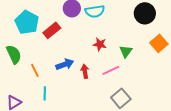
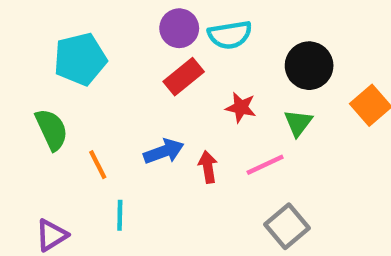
black circle: (145, 13) -> (309, 66), moved
cyan pentagon: (27, 22) -> (80, 59), turned 30
red rectangle: (52, 30) -> (184, 77), moved

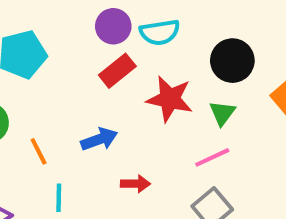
red star: (241, 107) -> (170, 99), size x1.6
pink line: (265, 165) -> (212, 157), moved
red arrow: (208, 167) -> (135, 184), moved, turned 100

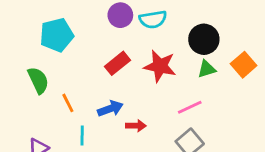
red rectangle: (117, 71) -> (118, 63), moved
green triangle: (222, 113) -> (207, 69), moved, turned 36
blue arrow: (99, 139) -> (110, 109), moved

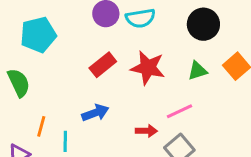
black circle: (204, 39) -> (203, 24), moved
orange line: (68, 103) -> (41, 126), moved, turned 42
red arrow: (136, 126) -> (146, 131), moved

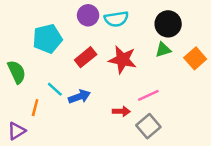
cyan pentagon: (38, 35) -> (47, 39), moved
green triangle: (197, 71) -> (163, 50), moved
cyan line: (65, 141) -> (55, 89), moved, turned -49

